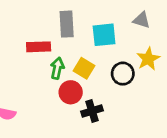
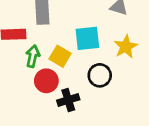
cyan square: (104, 35) -> (87, 38), moved
black circle: (123, 74) -> (100, 75), moved

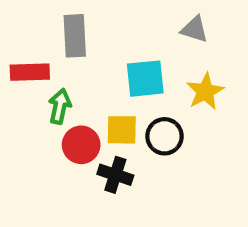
yellow square: (60, 56) -> (122, 130), moved, turned -30
black cross: (68, 100) -> (115, 175), turned 35

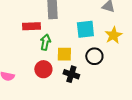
yellow square: (122, 130) -> (64, 54), moved
red circle: (81, 145) -> (43, 69), moved

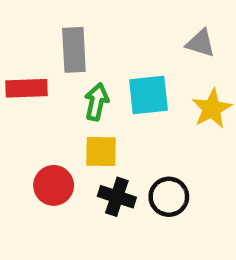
green arrow: (45, 42) -> (97, 102), moved
black circle: (94, 56) -> (169, 197), moved

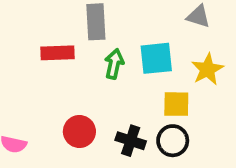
yellow square: (101, 152) -> (176, 104), moved

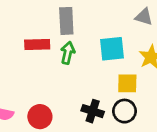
green arrow: (114, 64) -> (68, 53), moved
red circle: (79, 132) -> (40, 117), moved

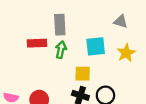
yellow square: (127, 83) -> (83, 74), moved

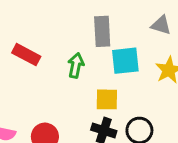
gray rectangle: (60, 25) -> (102, 31), moved
red rectangle: (37, 43) -> (26, 55), moved, turned 30

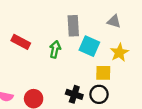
cyan square: (125, 61) -> (89, 46), turned 30
yellow square: (107, 99) -> (103, 73), moved

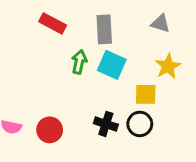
red rectangle: (21, 42) -> (53, 23), moved
cyan square: (89, 46) -> (112, 65), moved

